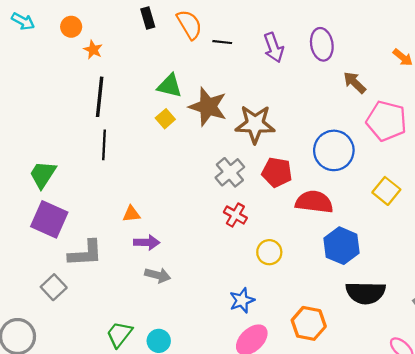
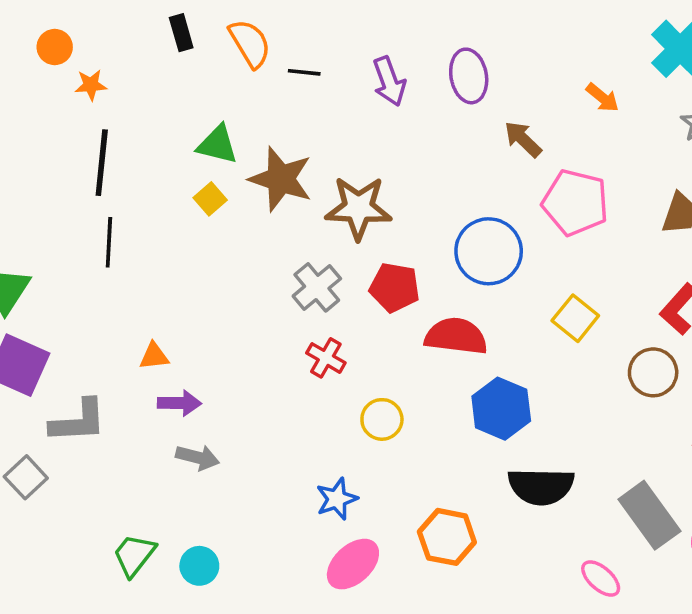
orange star: (93, 50) -> (91, 85), turned -30

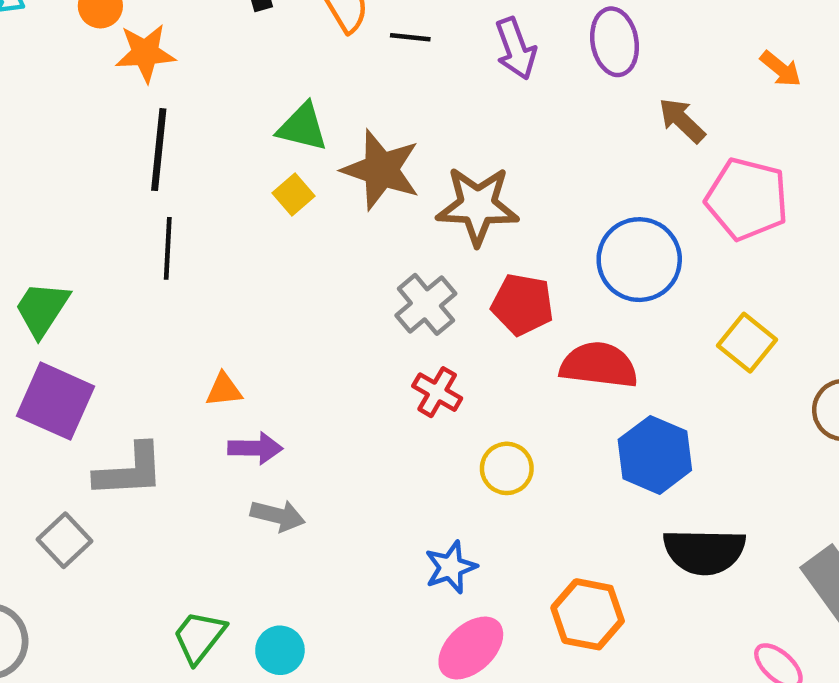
orange star: (91, 85) -> (145, 53), size x1.5

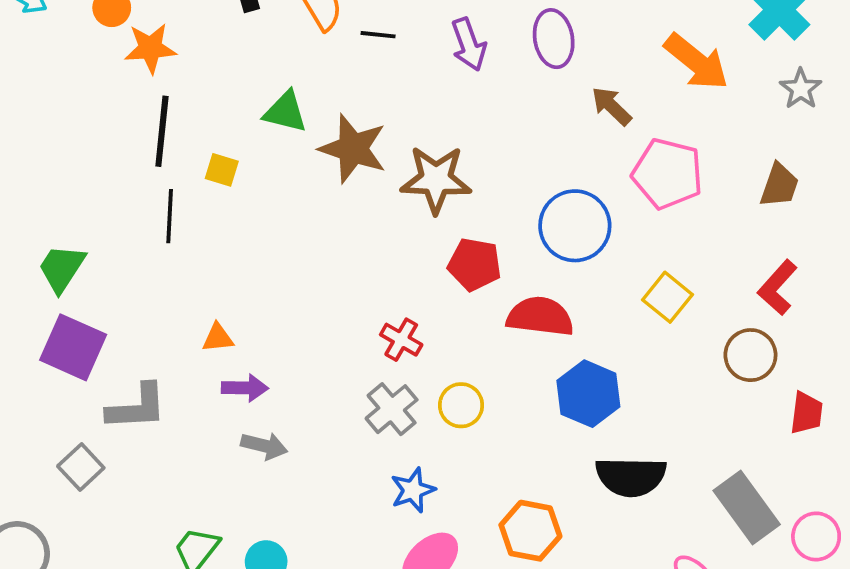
orange arrow: (781, 69) -> (696, 62), size x1.8
yellow square: (293, 194) -> (222, 170), moved, turned -32
gray cross: (426, 304) -> (392, 409), moved

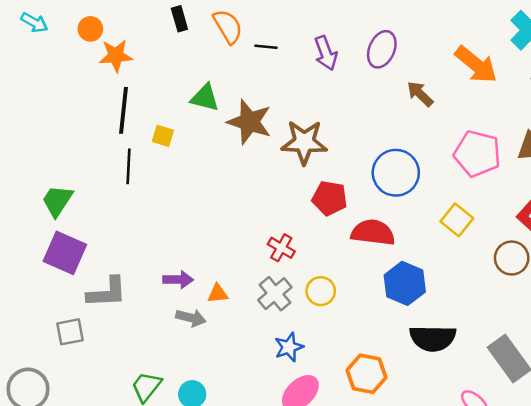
purple ellipse: (554, 39) -> (382, 49), turned 33
pink pentagon: (667, 174) -> (477, 154), moved
orange triangle: (218, 338) -> (218, 294), moved
gray square: (81, 467) -> (70, 332), turned 32

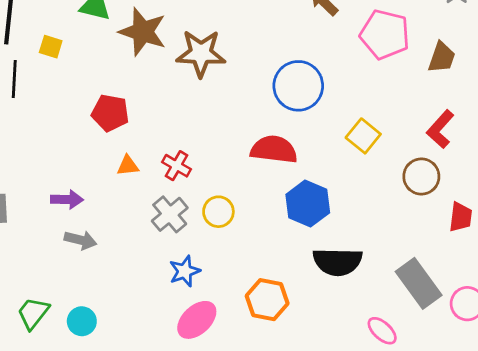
pink pentagon: (477, 154) -> (385, 34), moved
red pentagon: (330, 198) -> (110, 113), moved
orange triangle: (218, 294) -> (128, 166), moved

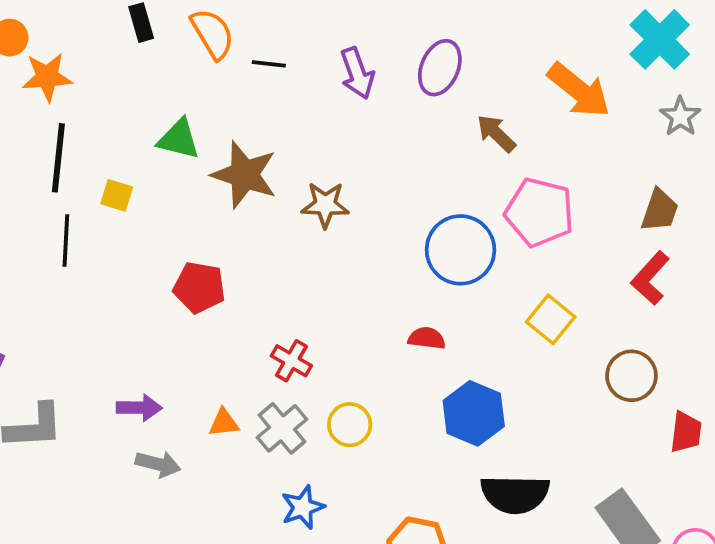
pink pentagon: (385, 34) -> (539, 212), moved
brown star: (201, 53) -> (325, 205), size x0.7
red L-shape: (440, 129) -> (650, 278), moved
red semicircle: (274, 149) -> (427, 338), size x0.6
orange triangle: (128, 166) -> (224, 423), moved

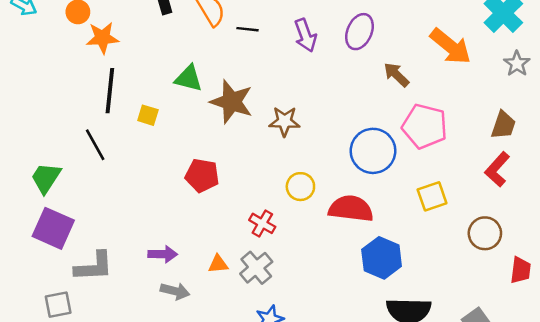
black line: (66, 240) -> (95, 145), moved, turned -32
yellow square: (551, 319) -> (432, 196), turned 32
red semicircle: (427, 338) -> (351, 209), size x1.8
yellow circle: (350, 425) -> (300, 187), moved

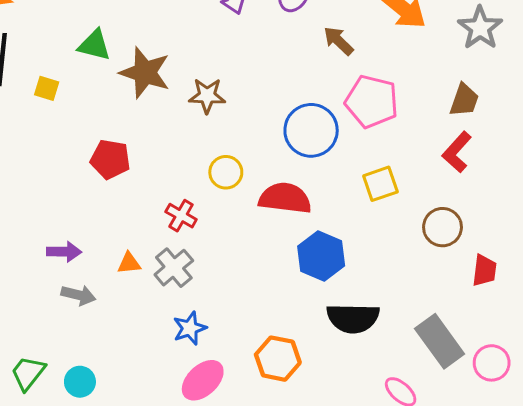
gray star: (517, 64) -> (480, 28), size x1.4

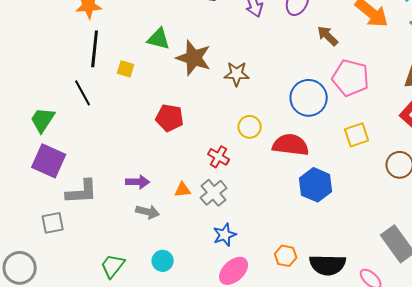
black semicircle: (353, 318) -> (328, 265), moved
orange hexagon: (278, 359) -> (286, 256), size x0.7
cyan circle: (80, 382) -> (163, 261), moved

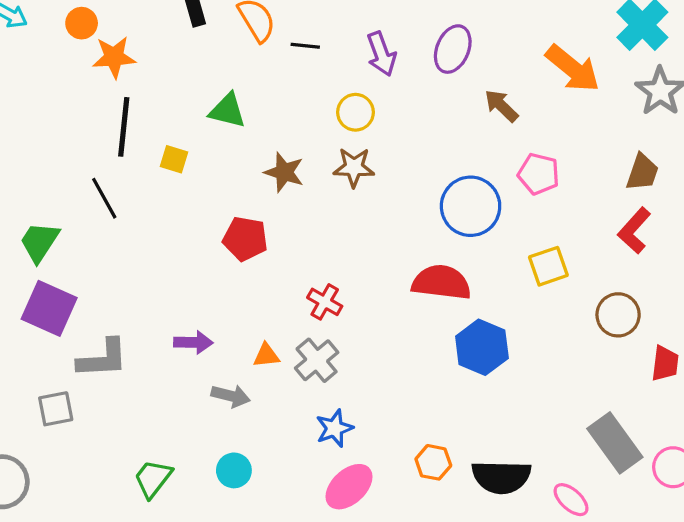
brown star: (194, 58) -> (284, 172), moved, size x0.7
pink pentagon: (351, 78) -> (539, 174), size x0.7
yellow circle: (250, 127) -> (355, 112), moved
gray arrow: (148, 212) -> (231, 396), moved

